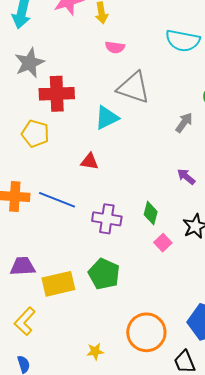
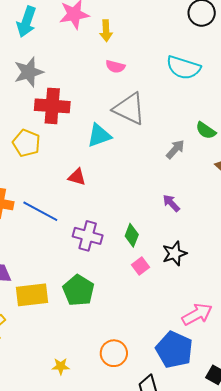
orange circle: (146, 332) -> (114, 353), size x0.7

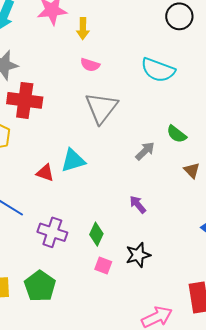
gray triangle: (129, 109) -> (101, 108), turned 39
cyan triangle: (99, 135) -> (73, 160), moved
pink square: (140, 266) -> (103, 265), turned -36

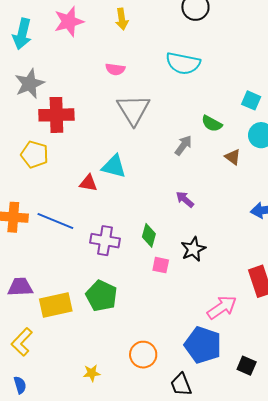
yellow arrow: (83, 29) -> (122, 19), moved
cyan triangle: (73, 160) -> (114, 166), turned 40

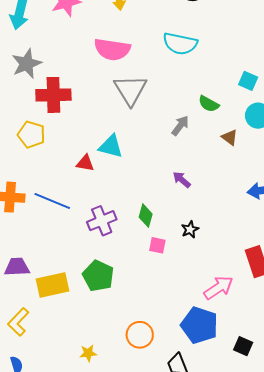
pink semicircle: (115, 69) -> (112, 49), size x1.8
purple cross: (105, 241) -> (102, 221), turned -32
black star: (193, 249) -> (190, 229), size x0.7

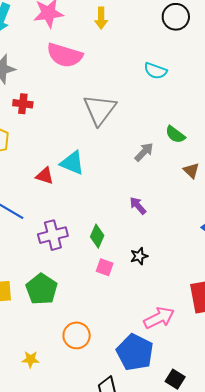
cyan semicircle: (180, 44) -> (155, 71), size x0.7
pink semicircle: (112, 49) -> (65, 55), moved
red cross: (53, 95) -> (23, 104), size x0.6
orange circle: (140, 335) -> (77, 335), moved
yellow star: (88, 353) -> (30, 359), moved

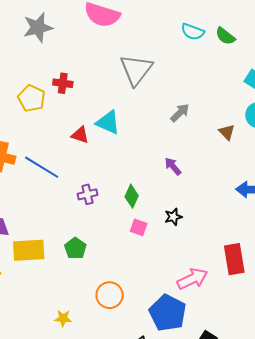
red cross: (23, 104) -> (63, 83), moved
green semicircle: (175, 134) -> (225, 36), moved
purple cross: (53, 235) -> (87, 194), size x0.7
green pentagon: (42, 289) -> (75, 248), size x0.7

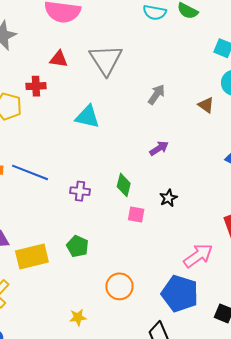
red triangle: (80, 135) -> (59, 59), moved
purple arrow: (173, 166) -> (159, 148), turned 108
purple cross: (87, 194) -> (80, 191), turned 30

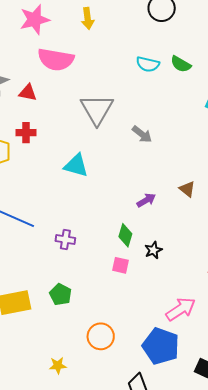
red triangle: (59, 59) -> (28, 93), moved
gray arrow: (156, 94) -> (142, 134), moved, turned 90
brown triangle: (206, 105) -> (187, 189), moved
green diamond: (124, 185) -> (125, 235), moved

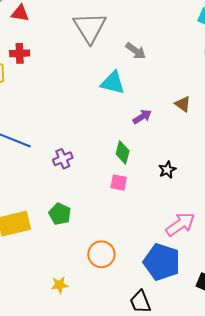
cyan triangle: (76, 165) -> (113, 83), moved
purple cross: (65, 239) -> (63, 159), turned -30
black star: (153, 250) -> (167, 170), moved

